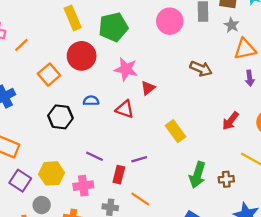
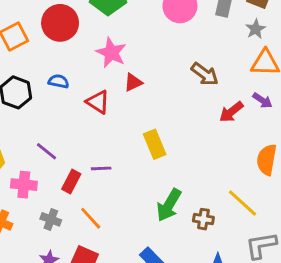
purple arrow: (250, 78) -> (262, 100), turned -63
red arrow: (230, 121) -> (231, 112), moved

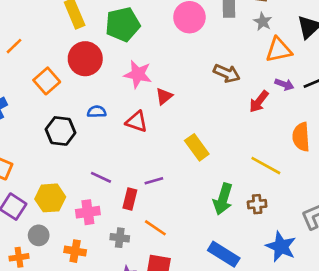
yellow line: (242, 203) -> (266, 166), moved

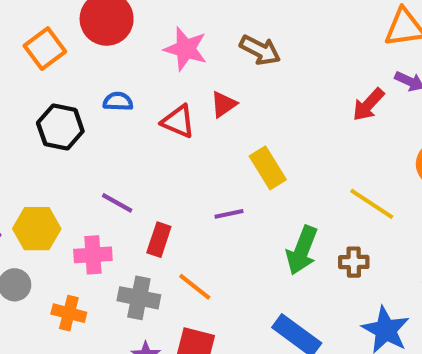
brown arrow: (227, 73) -> (260, 50), moved
red triangle: (164, 96) -> (224, 104), moved
purple line: (154, 181) -> (229, 214), moved
gray cross: (120, 238) -> (139, 298), size x1.4

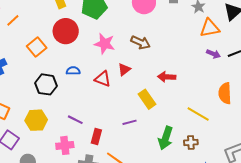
red arrow: (368, 105) -> (167, 77), moved, turned 54
yellow hexagon: (37, 229) -> (36, 120), moved

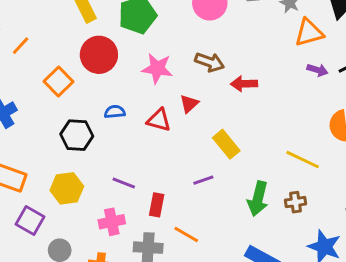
red arrow: (167, 77) -> (244, 84), moved

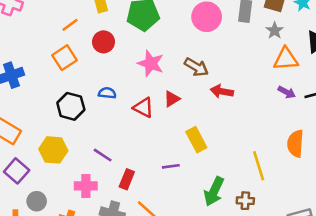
orange line: (21, 46) -> (70, 25), moved
red circle: (99, 55) -> (104, 42), size x0.7
yellow line: (303, 160) -> (259, 166), turned 36

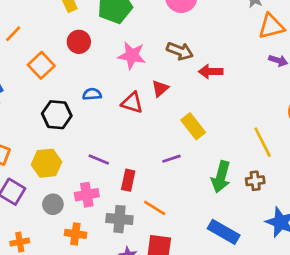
orange line: (70, 25) -> (13, 34), moved
gray circle: (37, 201) -> (53, 204), moved

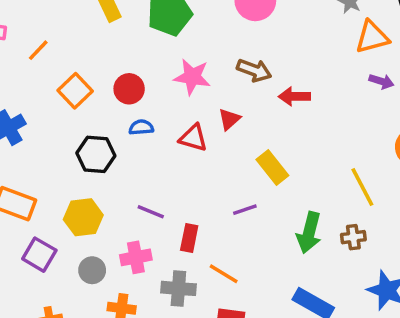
red circle: (79, 42) -> (129, 89), moved

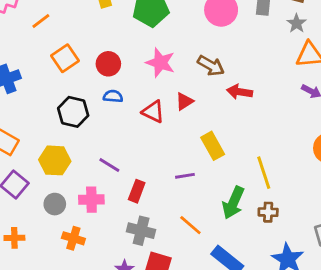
yellow line: (362, 187) -> (264, 173), moved
orange line: (224, 274) -> (190, 225), moved
gray cross: (178, 288) -> (141, 231), moved

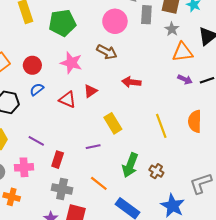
brown arrow: (211, 66) -> (107, 52), moved
blue semicircle: (113, 96) -> (37, 89), turned -40
yellow line: (264, 173) -> (161, 126), moved
brown cross: (268, 212) -> (156, 171), turned 32

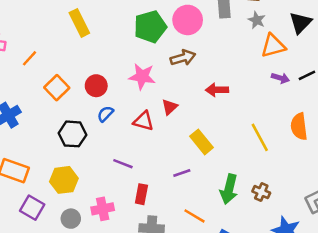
green pentagon: (62, 23) -> (150, 27), moved
brown arrow: (107, 52) -> (183, 58), turned -36
purple line: (36, 141) -> (123, 164), moved

